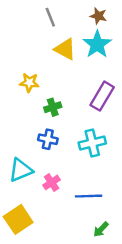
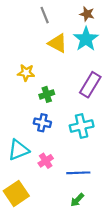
green arrow: (101, 229) -> (77, 200), moved

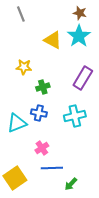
gray line: (45, 15) -> (21, 14), moved
cyan triangle: (18, 150) -> (17, 123), moved
blue line: (78, 173) -> (52, 168), moved

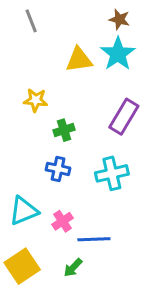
yellow triangle: (53, 40) -> (79, 60), turned -36
cyan triangle: (17, 123) -> (24, 211), moved
blue line: (52, 168) -> (94, 239), moved
green arrow: (71, 184) -> (73, 268), moved

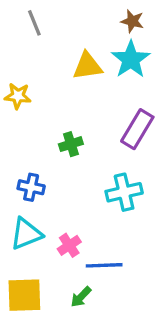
yellow star: (36, 100) -> (18, 96), moved
blue cross: (58, 169) -> (31, 187), moved
yellow square: (22, 266) -> (24, 295), turned 32

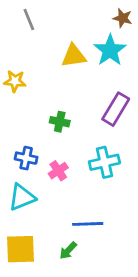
brown star: (132, 21) -> (123, 18), moved
green cross: (71, 144) -> (60, 122), turned 30
pink cross: (69, 245) -> (58, 171), moved

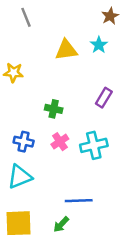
brown star: (123, 18) -> (110, 16), turned 30
cyan star: (110, 50) -> (99, 45), size x0.6
purple rectangle: (116, 109) -> (104, 98), size x0.7
pink cross: (58, 171) -> (60, 142), moved

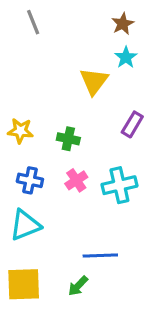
brown star: (110, 16) -> (123, 24), moved
yellow triangle: (66, 50) -> (94, 81), moved, turned -45
yellow star: (13, 73) -> (20, 131), moved

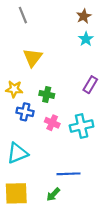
yellow triangle: (94, 81) -> (33, 57), moved
blue cross: (30, 180) -> (25, 112), moved
pink cross: (76, 180) -> (52, 123), turned -32

